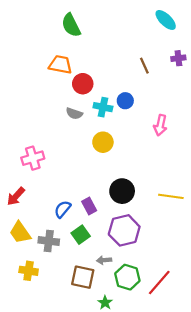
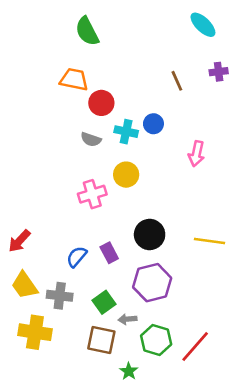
pink cross: (33, 158) -> (92, 194), moved
green square: (81, 235) -> (104, 302), moved
yellow cross: (29, 271) -> (35, 332), size x1.4

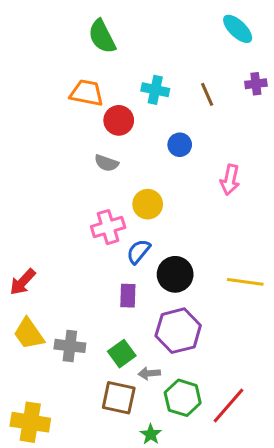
cyan cross: (126, 132) -> (155, 90), moved
purple rectangle: (109, 253) -> (128, 296), turned 30
blue semicircle: (77, 257) -> (139, 251), moved
yellow cross: (35, 332) -> (30, 422), moved

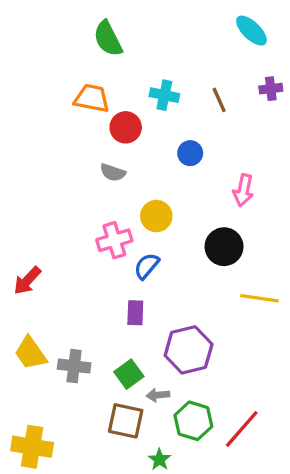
black circle: (175, 274) -> (224, 247), moved
red arrow: (23, 282) -> (27, 281), moved

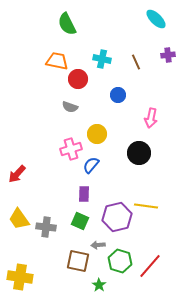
yellow line: (260, 298) -> (146, 206), moved
green square: (129, 374) -> (80, 221), moved, turned -30

